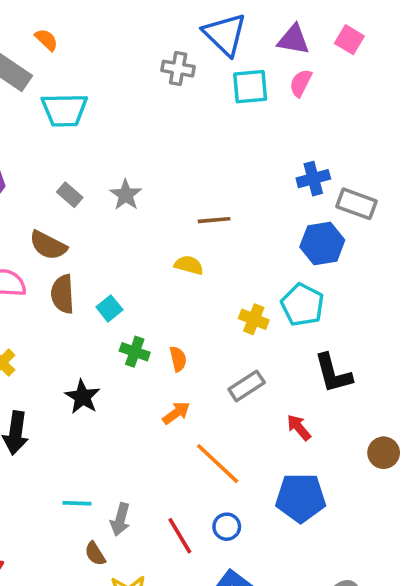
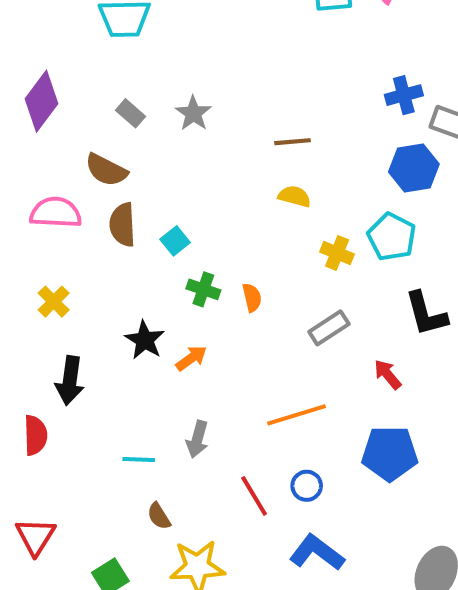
yellow semicircle: (189, 265) -> (294, 196), moved
orange arrow: (176, 413) -> (191, 358), moved
orange line: (218, 464) -> (297, 415), turned -60
gray arrow: (120, 519) -> (197, 439), moved

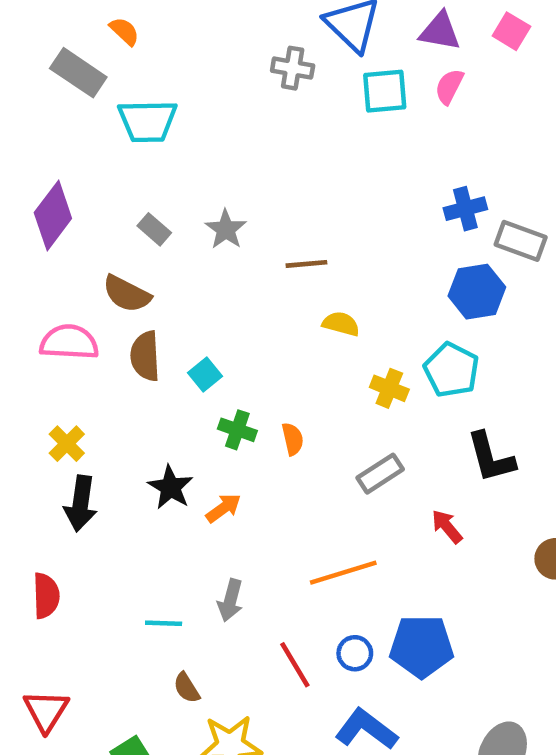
brown line: (292, 142) -> (306, 264), moved
black arrow: (70, 381) -> (81, 503), moved
blue pentagon: (390, 453) -> (422, 646), moved

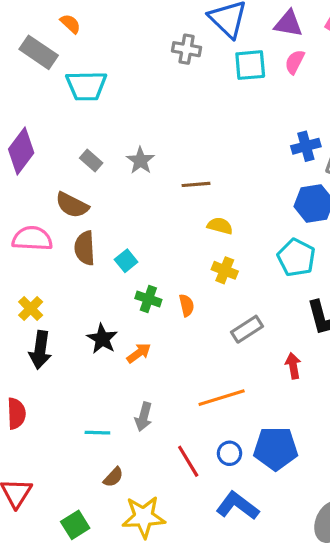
yellow cross: (389, 388) -> (225, 270), moved
red arrow: (447, 527) -> (293, 366), turned 30
brown semicircle: (187, 688) -> (113, 477), turned -105

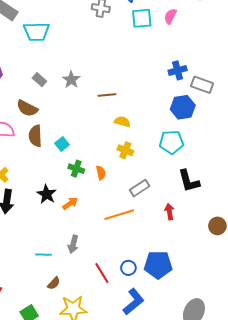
cyan pentagon: (296, 258) -> (171, 142), turned -30
orange line: (222, 398) -> (119, 215), moved
blue L-shape: (237, 506) -> (134, 302), turned 104

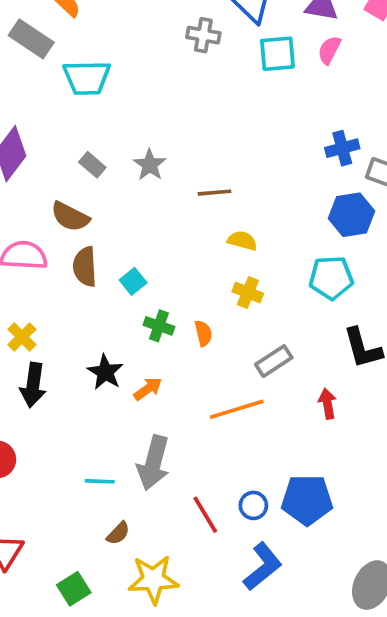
gray arrow: (73, 244) -> (153, 463), size x1.6

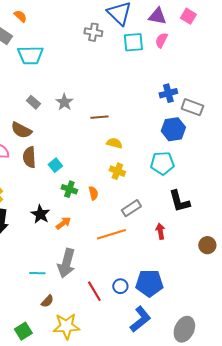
blue L-shape: (263, 567) -> (140, 319), moved

